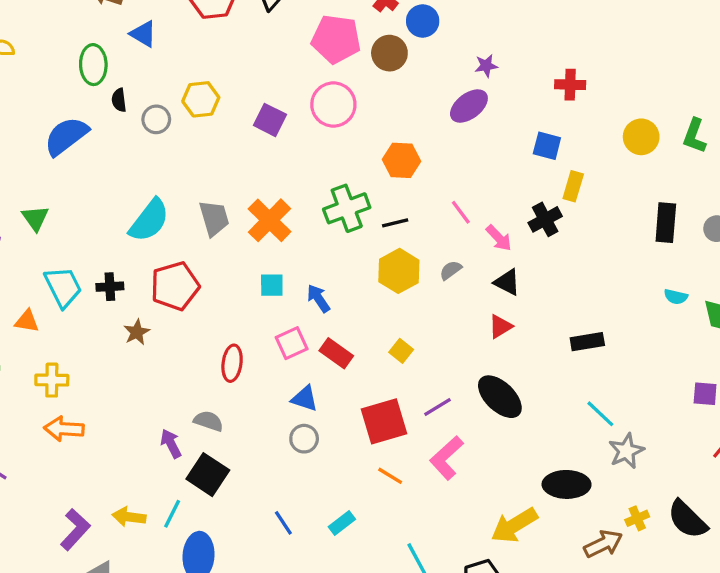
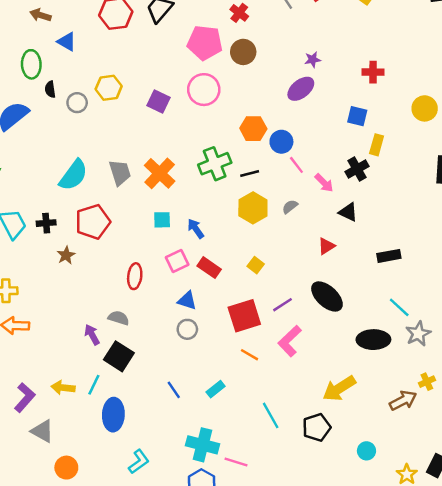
blue circle: (423, 21) -> (281, 142), moved
black triangle: (507, 282) -> (348, 212), moved
black ellipse: (567, 484) -> (373, 340), moved

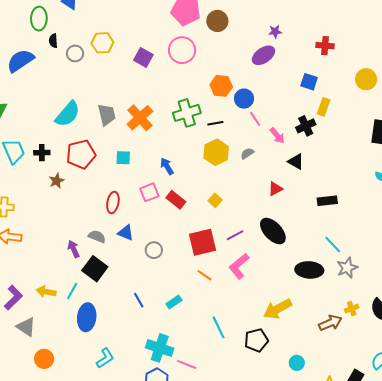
cyan square: (162, 220) -> (123, 158), moved
blue triangle: (187, 301) -> (126, 233), moved

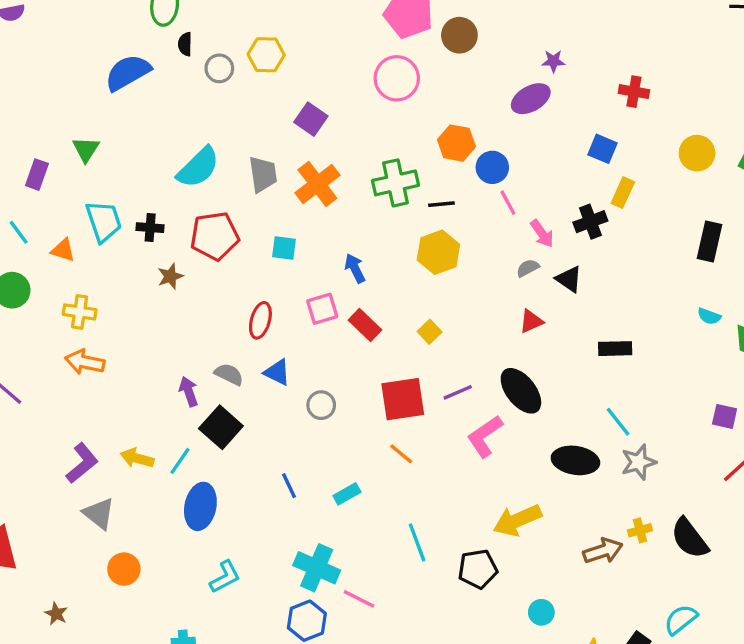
purple square: (143, 57) -> (311, 119), moved
gray semicircle: (247, 153) -> (528, 268), moved
pink L-shape: (239, 266) -> (485, 436), moved

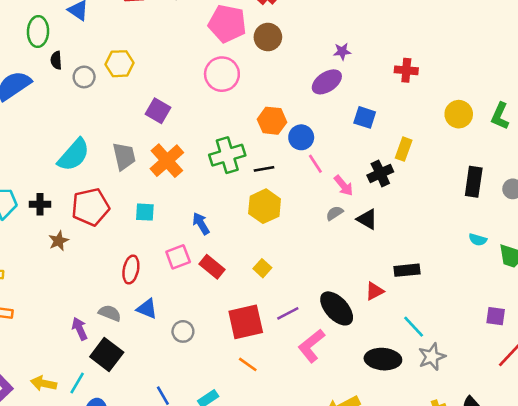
blue square: (602, 149) -> (365, 117), moved
red triangle: (531, 321) -> (374, 291), moved

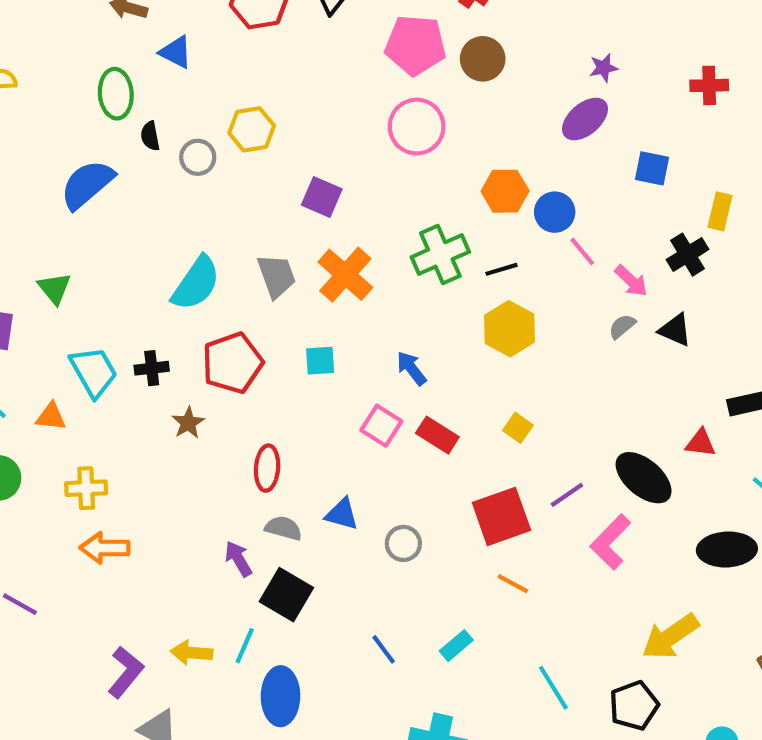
pink square: (178, 257) -> (381, 426), turned -30
red ellipse: (131, 269) -> (267, 468), moved
red triangle: (374, 291) -> (701, 443), turned 42

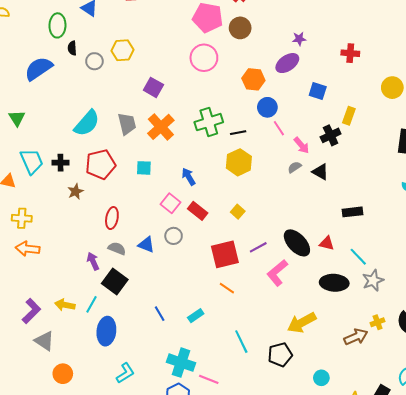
orange hexagon: (505, 191) -> (253, 79), moved
red triangle: (701, 443) -> (327, 243), moved
gray circle: (403, 543) -> (174, 236), moved

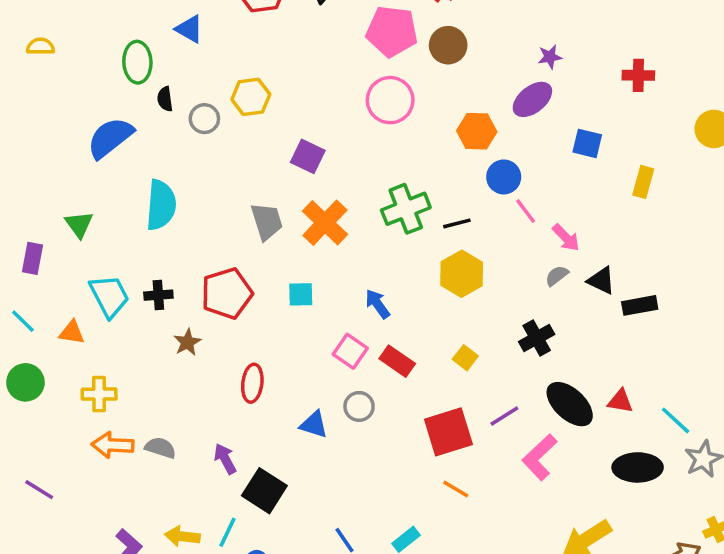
cyan semicircle: (87, 123) -> (161, 205), moved, turned -32
black cross: (331, 135) -> (537, 338), moved
black rectangle: (353, 212) -> (640, 305), moved
gray semicircle: (117, 248) -> (160, 448), moved

